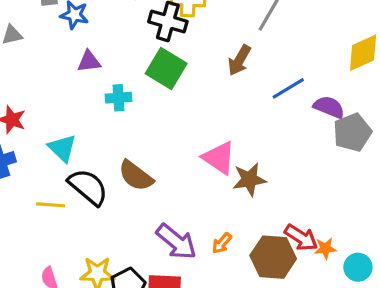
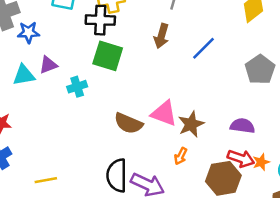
purple semicircle: (329, 107) -> (242, 126), moved
cyan triangle: (62, 148) -> (24, 75), moved, turned -40
brown semicircle: (136, 176) -> (128, 123), moved
black semicircle: (88, 187) -> (117, 175), moved, turned -116
orange arrow: (222, 243) -> (181, 156), moved

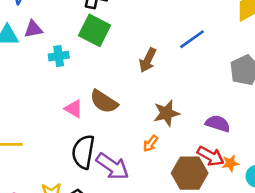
brown arrow: (161, 36) -> (148, 60), moved
pink triangle: (164, 113) -> (74, 109), moved, size x0.7

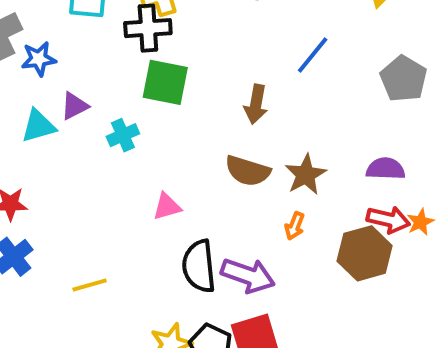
brown semicircle: (104, 102) -> (248, 171), moved
pink triangle: (74, 109) -> (167, 207), turned -30

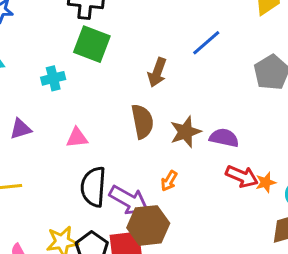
purple triangle: (74, 106) -> (20, 129), moved
purple semicircle: (386, 169) -> (224, 138), moved
brown semicircle: (248, 171) -> (142, 121), turned -128
orange arrow: (295, 226) -> (169, 181), moved
brown hexagon: (365, 253) -> (148, 225), moved

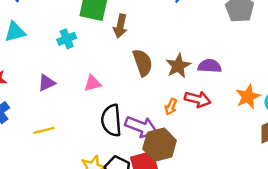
brown arrow: (157, 72) -> (120, 26), moved
red arrow: (242, 176) -> (198, 99), moved
orange star: (266, 182) -> (248, 97), size x1.5

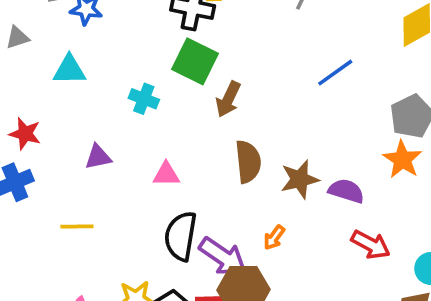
cyan cross: (67, 39) -> (144, 99), turned 30
orange star: (248, 97) -> (402, 159), moved, turned -30
red arrow: (198, 99) -> (371, 245), moved

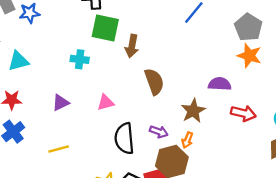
cyan triangle: (69, 70) -> (18, 61), moved
brown star: (300, 179) -> (193, 111), moved
orange arrow: (274, 237) -> (187, 140), moved
purple arrow: (223, 257) -> (159, 132), moved, size x0.6

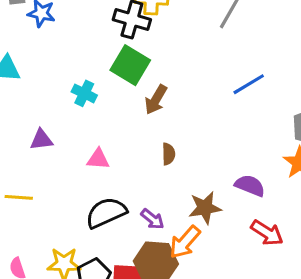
brown semicircle: (154, 82) -> (169, 154), size x0.6
black semicircle: (124, 138) -> (106, 213), turned 52
orange arrow: (187, 140) -> (185, 242), size x1.6

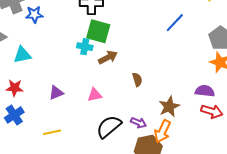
cyan cross: (84, 93) -> (85, 47), moved
brown arrow: (156, 100) -> (108, 57), moved, turned -132
purple semicircle: (250, 186) -> (205, 91), moved

